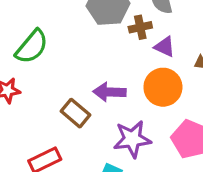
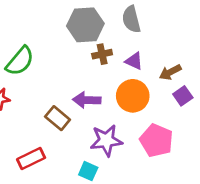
brown cross: (140, 27) -> (102, 54), moved

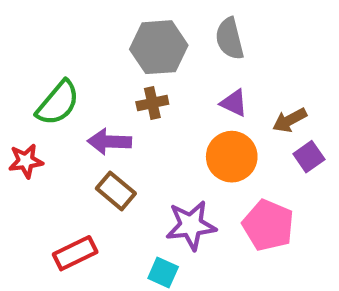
brown cross: (102, 54) -> (152, 103), moved
purple arrow: (87, 100) -> (109, 142), moved

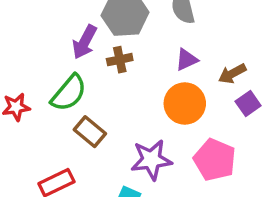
green semicircle: (58, 103) -> (69, 93), moved
purple triangle: (234, 103) -> (187, 60), turned -50
purple arrow: (109, 142) -> (85, 42), moved, turned -64

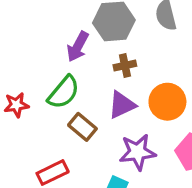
brown cross: (120, 60) -> (125, 66), moved
purple triangle: (187, 60) -> (122, 105), moved, size x1.4

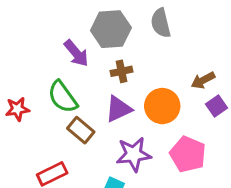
purple arrow: (78, 47) -> (76, 53), turned -68
green semicircle: (64, 92) -> (63, 97), turned 104

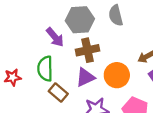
brown cross: (121, 71) -> (88, 50), size x1.5
green semicircle: (63, 97) -> (45, 69), turned 35

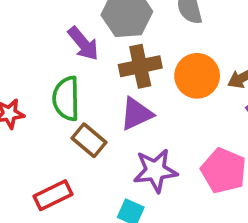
orange circle: (117, 75) -> (197, 76), moved

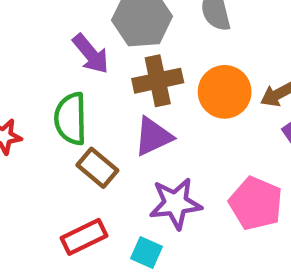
red rectangle: (53, 195) -> (84, 237), moved

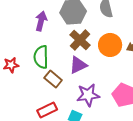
purple arrow: (91, 54) -> (41, 21), moved, turned -126
brown cross: (158, 81) -> (80, 40), turned -35

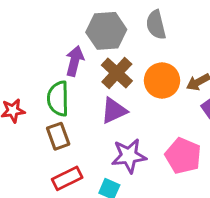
purple arrow: (41, 21) -> (75, 61), moved
brown rectangle: (53, 79) -> (58, 136), moved, turned 30

